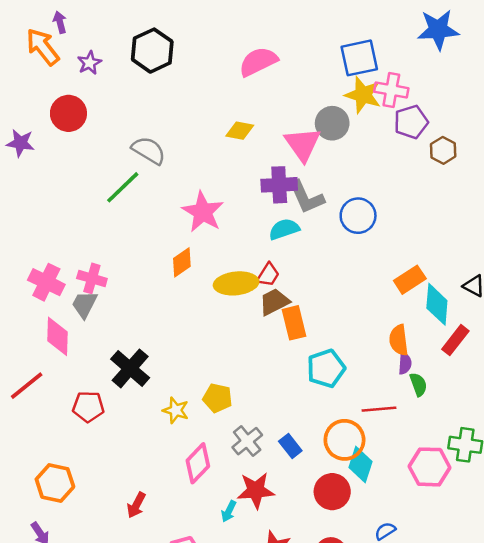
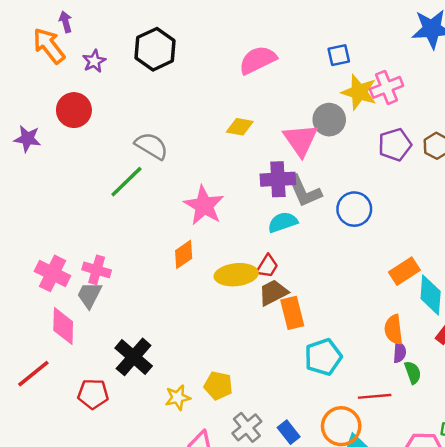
blue square: (359, 58) -> (339, 55), moved, size x0.6
pink cross: (391, 90) -> (386, 87), turned -32
purple pentagon: (411, 122) -> (395, 145), moved
yellow star: (176, 410) -> (178, 398), turned -30

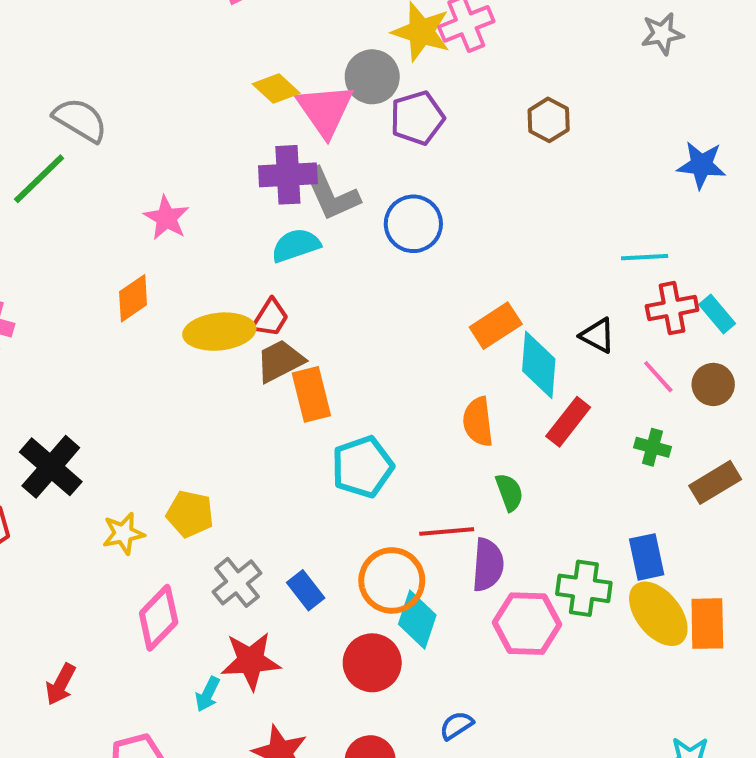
yellow diamond: (240, 127) -> (276, 89), moved, turned 32
purple pentagon: (395, 145) -> (417, 118), moved
pink star: (204, 205) -> (166, 218), size x0.7
purple semicircle: (400, 352) -> (488, 565), moved, size x1.5

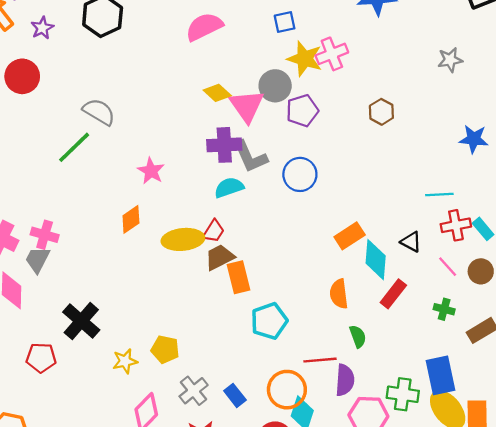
blue rectangle: (647, 557) -> (441, 375), size x1.4

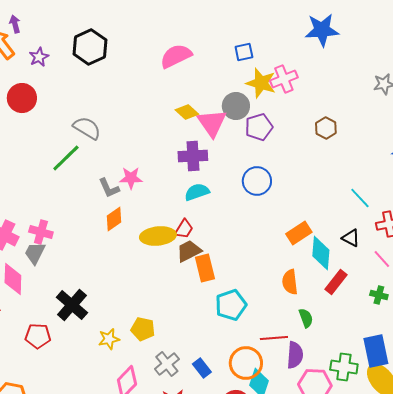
gray L-shape: (250, 157) -> (109, 188), moved, size x0.7
pink star: (151, 171) -> (131, 178), turned -30
cyan line: (439, 195) -> (360, 198), moved, turned 50

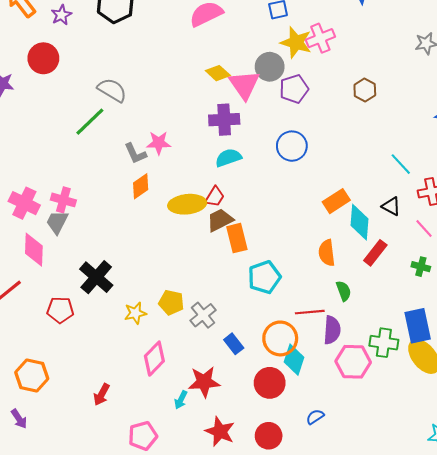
gray cross: (167, 364) -> (203, 315), moved

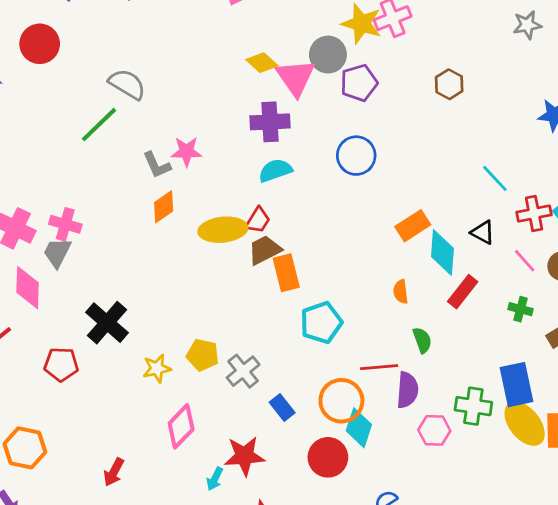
orange semicircle: (327, 253) -> (401, 292), size x0.7
pink hexagon: (353, 362) -> (434, 430), size x0.7

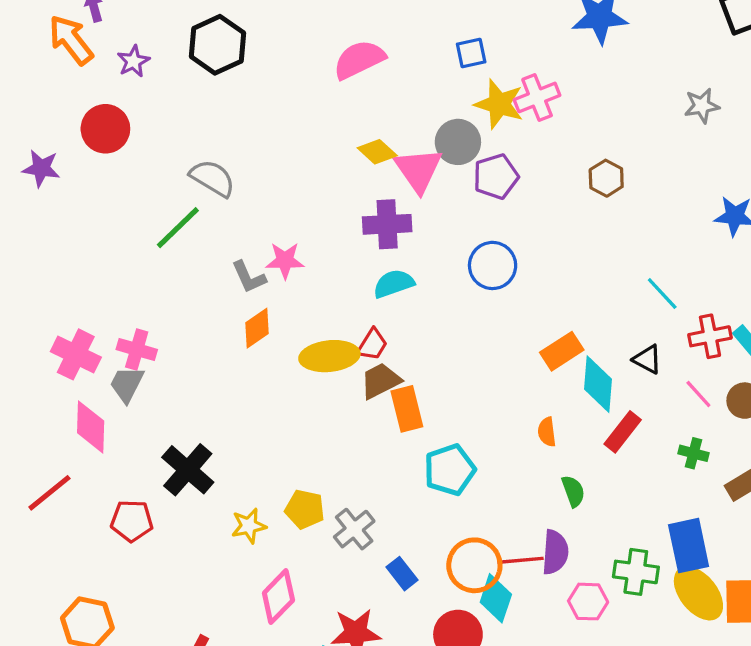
red line: (379, 367) -> (521, 560), moved

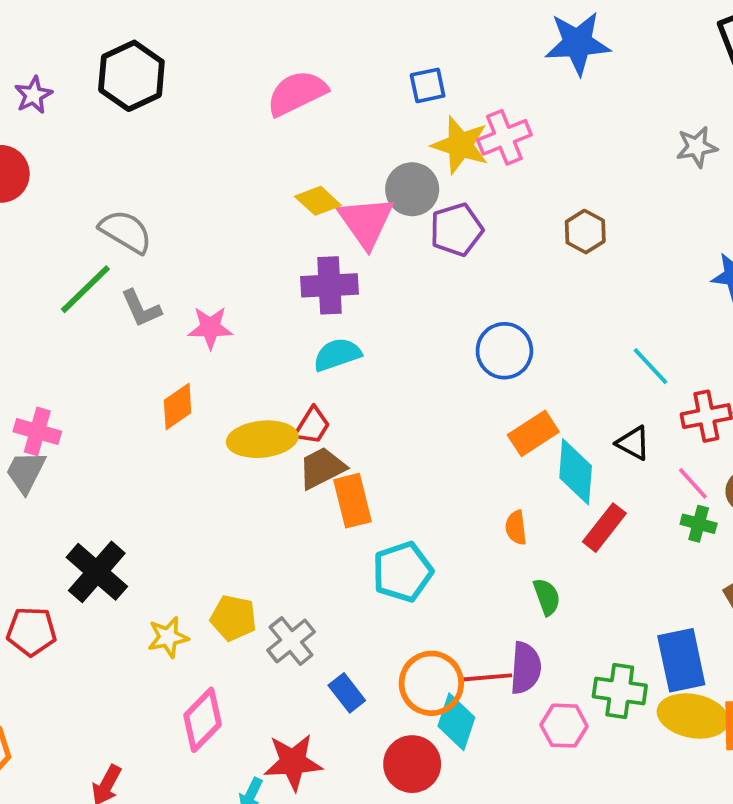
blue circle: (493, 265) -> (504, 351), moved
gray L-shape: (249, 277) -> (141, 308), moved
green cross: (694, 453) -> (699, 524), moved
yellow ellipse: (698, 593) -> (693, 716), turned -40

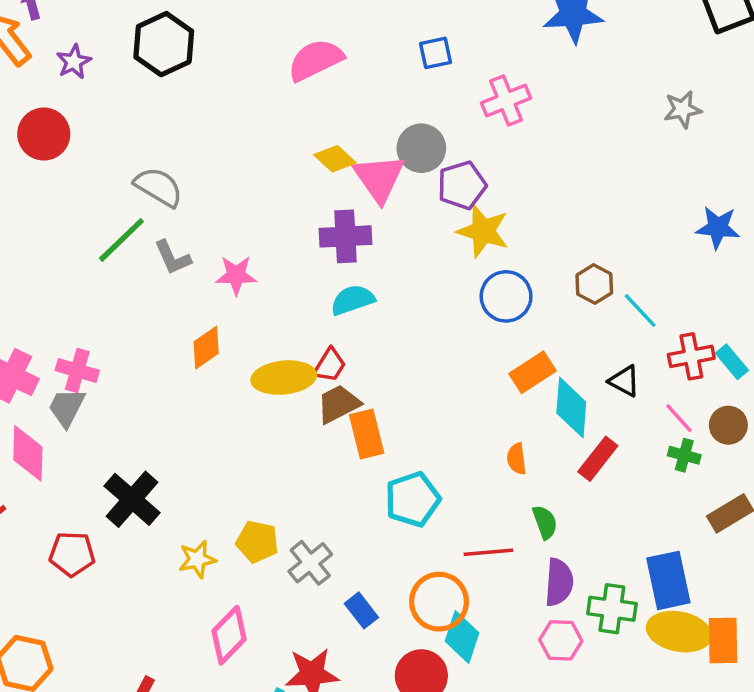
yellow star: (460, 145) -> (483, 231), moved
brown hexagon: (585, 232) -> (594, 284), moved
purple semicircle: (526, 668) -> (559, 582), moved
red line: (485, 678) -> (488, 552), moved

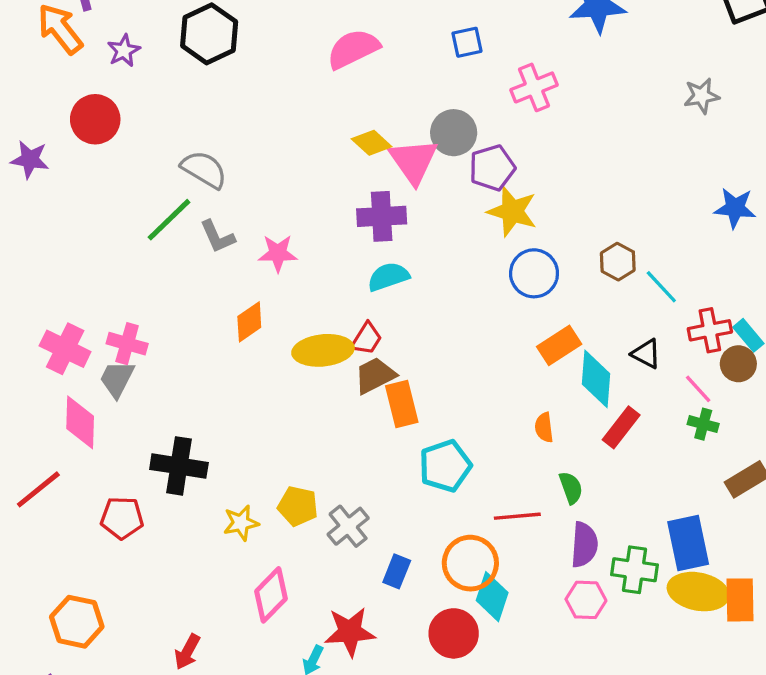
brown circle: (728, 425) -> (738, 364), moved
black cross: (132, 499) -> (179, 466), turned -32
blue rectangle: (361, 610) -> (397, 571), turned 60

